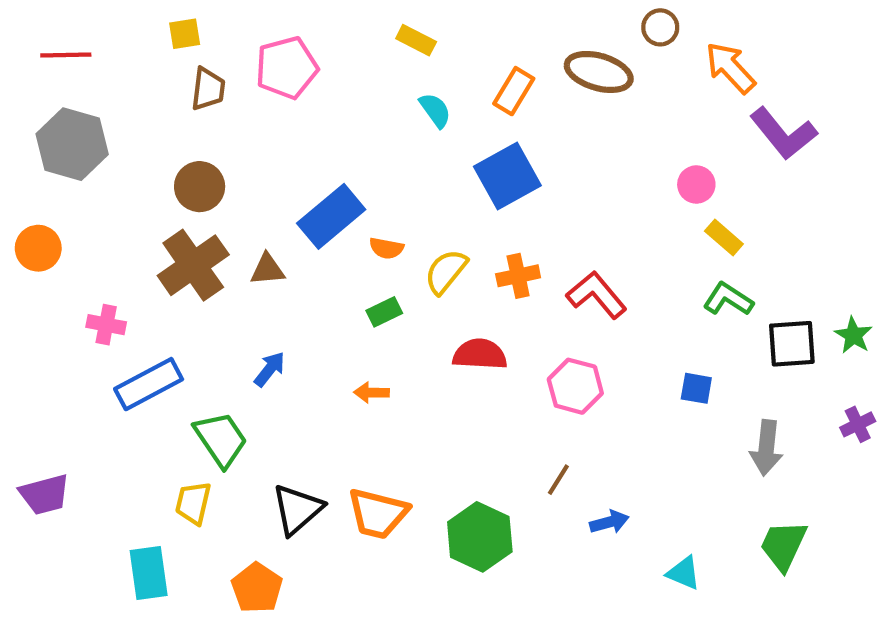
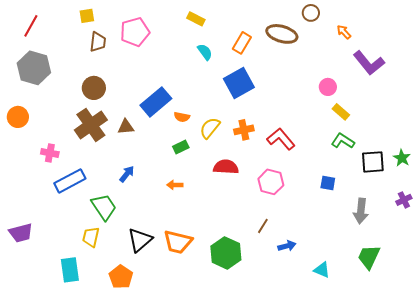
red line: (66, 55) -> (31, 26), turned -60
orange arrow: (730, 68) -> (344, 32), size x0.6

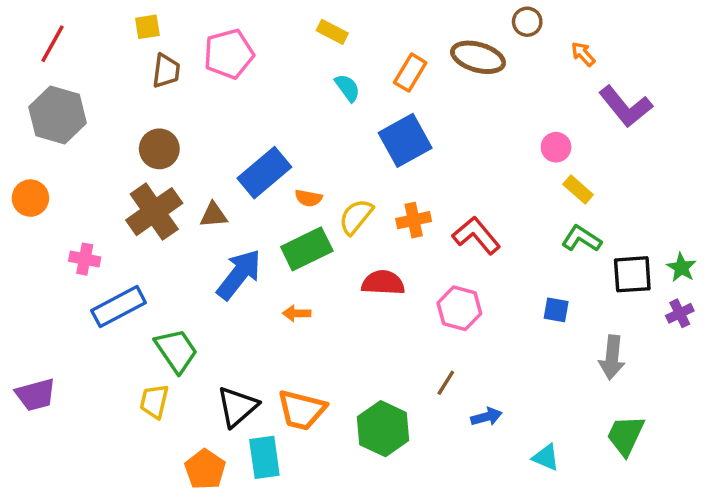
green rectangle: (181, 147) -> (307, 249), size x1.8
blue arrow: (127, 174) -> (239, 274), moved, size x1.8
purple cross: (404, 200) -> (680, 313), moved
cyan rectangle: (70, 270) -> (264, 457), moved

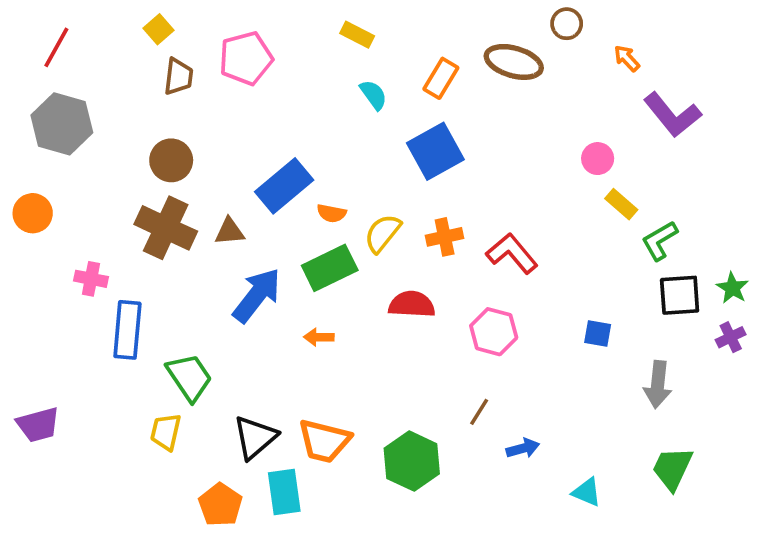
yellow square: (147, 27) -> (158, 29), turned -32
brown cross: (154, 212) -> (166, 228), turned -30
green L-shape: (581, 239) -> (660, 241), moved, turned -63
blue rectangle: (119, 307) -> (127, 330), turned -57

